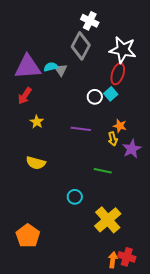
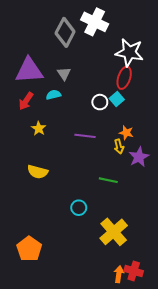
white cross: (90, 21) -> (95, 22), size x1.4
gray diamond: (81, 46) -> (65, 32), moved
cyan semicircle: (51, 67) -> (53, 95), moved

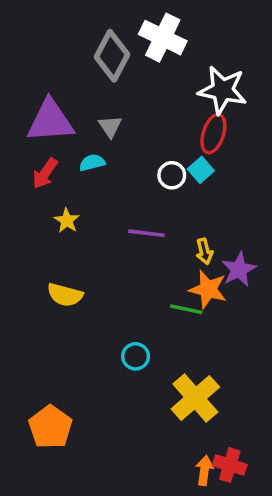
orange star: (126, 133) -> (208, 289), moved, size x1.5

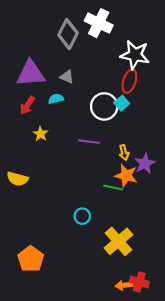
gray triangle: (110, 126) -> (67, 77), turned -32
white circle: (172, 175) -> (104, 106), size x1.6
yellow semicircle: (65, 295) -> (18, 179), moved
orange arrow: (204, 470) -> (124, 285), turned -105

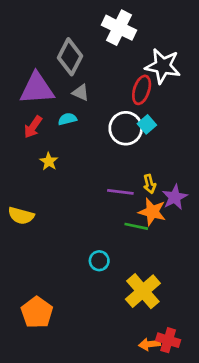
gray diamond: (68, 34) -> (70, 57), moved
red ellipse: (129, 81) -> (142, 90), moved
purple line: (89, 142) -> (120, 192), moved

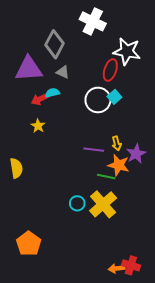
red arrow: (33, 127) -> (40, 99), moved, turned 30
yellow semicircle: (21, 216) -> (16, 168), turned -114
yellow cross: (143, 291) -> (103, 204), moved

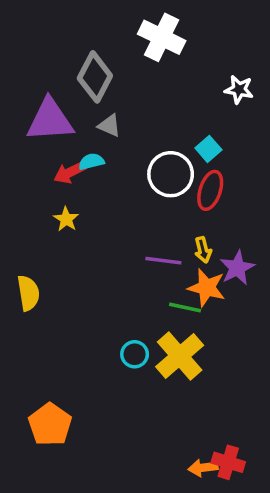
white star: (127, 51) -> (239, 90), moved, size x0.6
red ellipse: (110, 70) -> (210, 190), moved
cyan square: (114, 97) -> (208, 149), moved

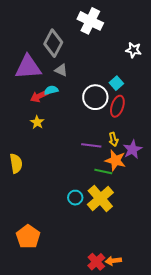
red cross: (228, 462) -> (96, 262), moved, turned 30

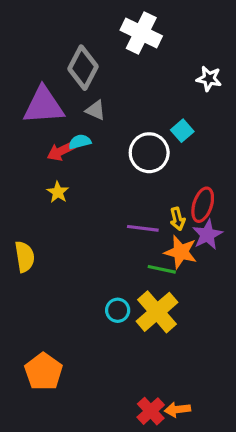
red ellipse: (117, 106) -> (203, 205), moved

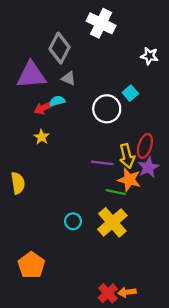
yellow arrow: (177, 219) -> (127, 156), size x1.5
cyan circle: (118, 310) -> (73, 221), moved

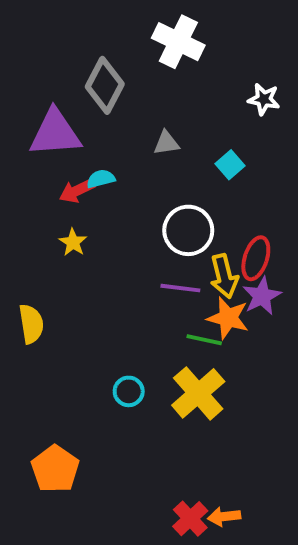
gray triangle: (68, 78) -> (166, 143), moved, turned -32
white circle: (107, 109) -> (188, 230), moved

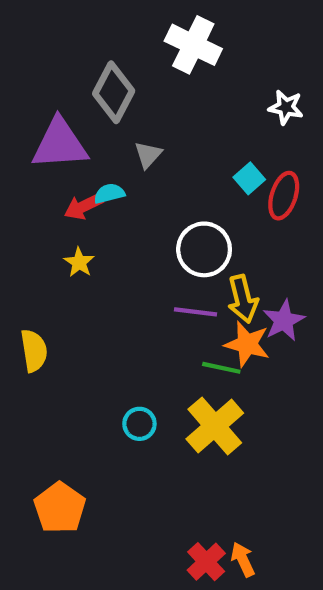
gray triangle: (166, 143) -> (148, 155), moved, turned -40
red ellipse: (256, 258) -> (284, 196), moved
orange arrow: (224, 517) -> (243, 559), turned 72

